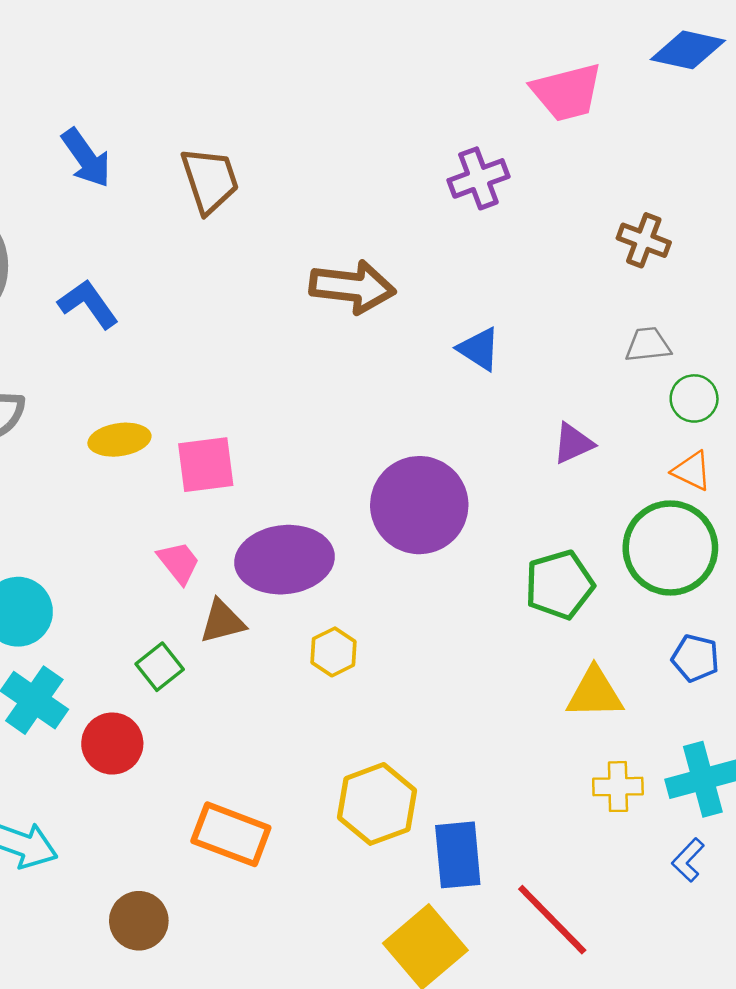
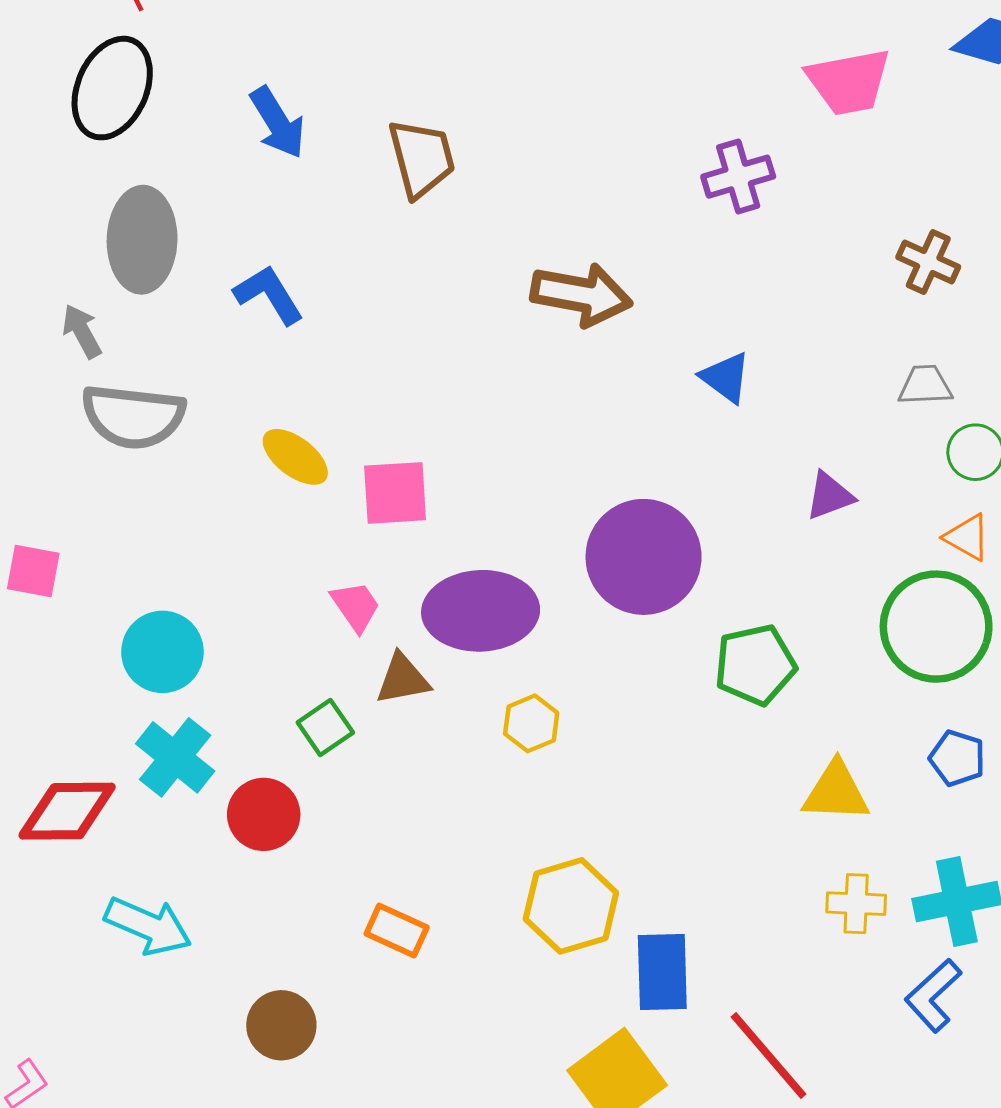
yellow ellipse: (119, 440) -> (295, 457), turned 42
green pentagon: (559, 585) -> (755, 665), moved
orange rectangle: (231, 834) -> (397, 931), size x0.7
blue L-shape: (688, 860) -> (933, 995), size x1.4

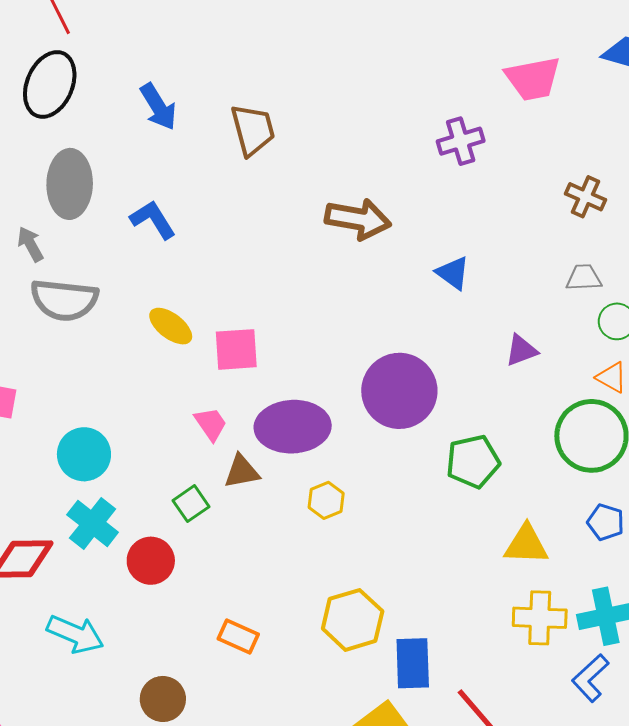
yellow cross: (856, 904) -> (540, 618), size x1.4

